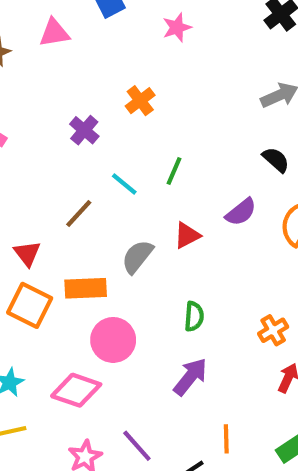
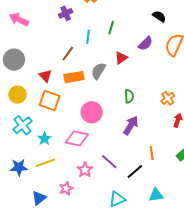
purple cross: (84, 130) -> (66, 13), turned 32
cyan line: (124, 184) -> (88, 37), turned 64
orange rectangle: (86, 288) -> (74, 77), moved

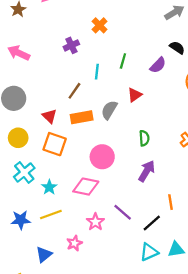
purple semicircle: (146, 43) -> (158, 65), moved
cyan triangle: (117, 199) -> (149, 252), moved

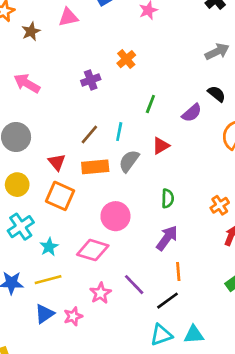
cyan line: (97, 72) -> (119, 132), moved
orange line: (170, 202) -> (178, 271), moved
blue triangle: (44, 254) -> (44, 314), moved

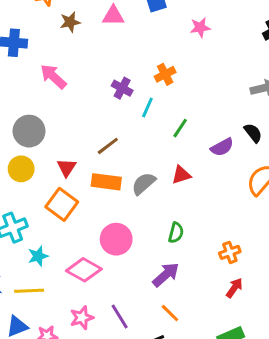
purple cross: (91, 80) -> (122, 88), turned 36
cyan line: (119, 132) -> (147, 107), moved
yellow circle: (17, 185) -> (21, 169), moved
orange line: (178, 271) -> (170, 313), turned -54

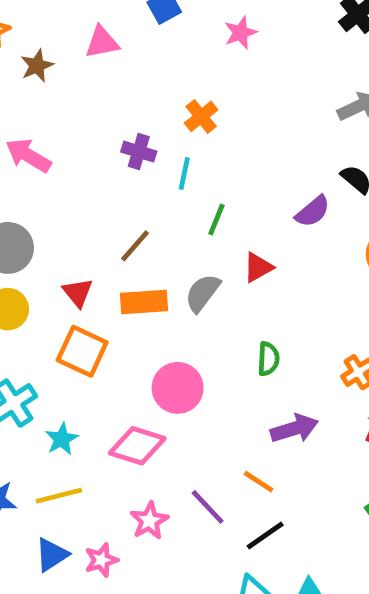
green line: (180, 128) -> (216, 219), moved
purple arrow: (166, 275) -> (294, 429), moved, turned 36
orange line: (170, 313) -> (259, 482), moved

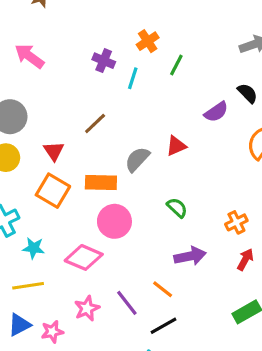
green line: (216, 219) -> (176, 65), moved
orange rectangle: (144, 302) -> (101, 182), moved
green semicircle: (268, 359) -> (177, 208), turned -55
cyan star: (62, 439) -> (34, 248), turned 30

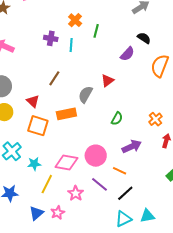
green semicircle: (177, 208) -> (117, 119), turned 88
pink circle: (114, 221) -> (96, 156), moved
yellow line: (28, 286) -> (47, 184), moved, turned -42

